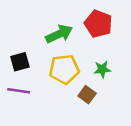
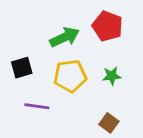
purple line: (19, 91) -> (37, 106), moved
brown square: (87, 95) -> (109, 123), moved

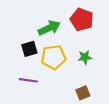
black square: (22, 68) -> (29, 49), moved
brown square: (109, 123) -> (83, 93), turned 32

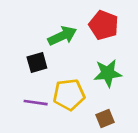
yellow pentagon: (53, 57) -> (69, 95), moved
green star: (85, 57) -> (108, 73), size x1.5

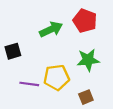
black square: (37, 62) -> (13, 51), moved

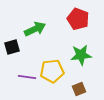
green arrow: (51, 29) -> (35, 29), moved

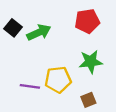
red pentagon: (78, 19) -> (87, 21), turned -30
black square: (12, 47) -> (13, 28), moved, turned -35

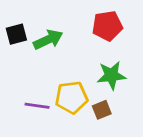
black square: (13, 28) -> (16, 34), turned 36
brown square: (88, 100) -> (102, 110), moved

